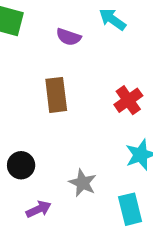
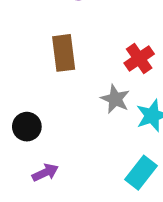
gray star: (83, 183) -> (115, 99), moved
cyan rectangle: (130, 209) -> (141, 173), turned 52

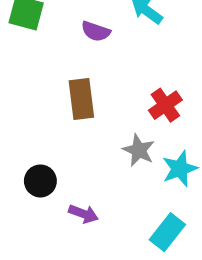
purple arrow: (45, 173) -> (83, 214), moved, turned 45

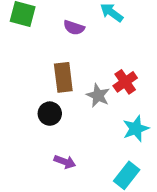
gray star: (139, 150) -> (98, 95), moved
black circle: (40, 181) -> (50, 114), moved

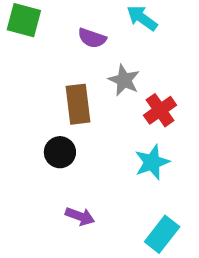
gray star: (98, 95) -> (124, 80), moved
cyan star: (136, 129) -> (152, 162), moved

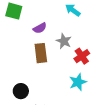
purple semicircle: (92, 38) -> (40, 28), moved, turned -48
black circle: (60, 152) -> (21, 91), moved

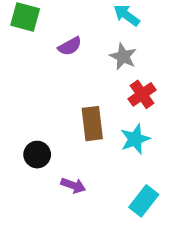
gray star: (64, 41) -> (123, 57), moved
brown rectangle: (41, 53) -> (92, 124), moved

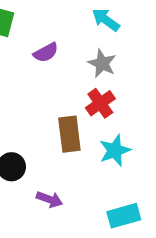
red cross: (142, 94) -> (100, 103), moved
cyan rectangle: (144, 201) -> (124, 216), turned 36

